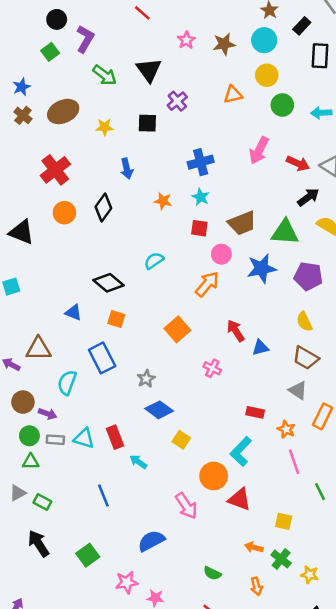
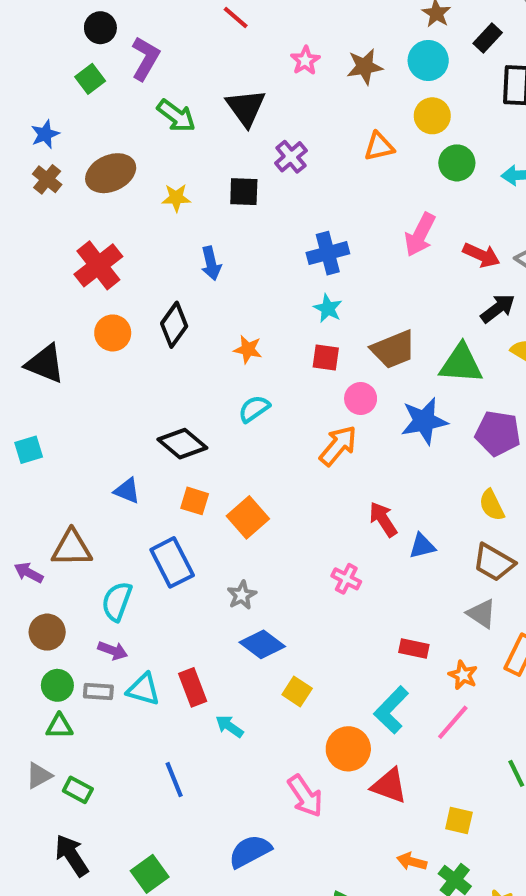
orange star: (163, 201) -> (248, 349), moved
orange square: (177, 329) -> (248, 517), moved
purple arrow: (48, 414) -> (113, 651), moved
pink line: (294, 462) -> (453, 722), moved, turned 60

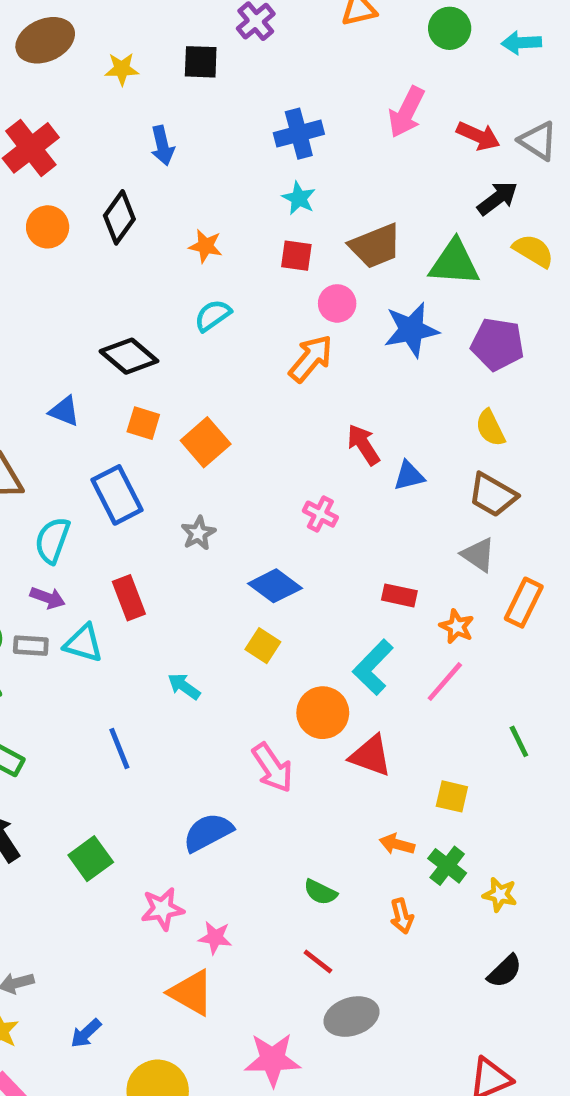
blue diamond: (262, 644) -> (275, 586), moved
red rectangle: (193, 687) -> (129, 598), moved

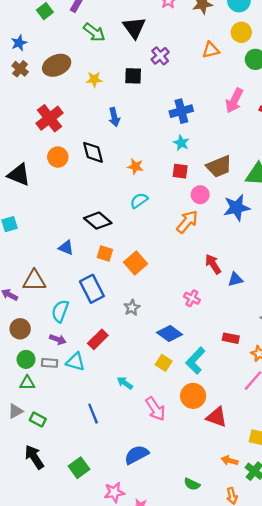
black diamond: (119, 217) -> (93, 152), turned -50
red rectangle: (129, 598) -> (98, 339), turned 66
cyan L-shape: (373, 667) -> (195, 361), moved
pink arrow: (273, 768) -> (155, 409), moved

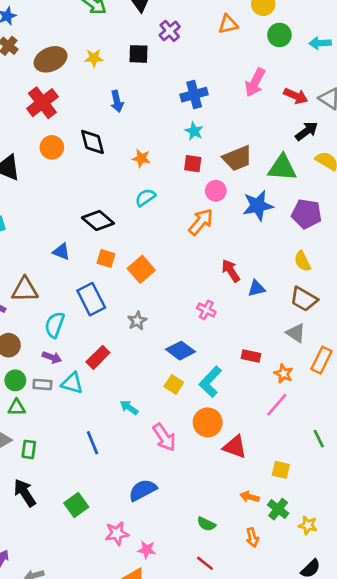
brown ellipse: (57, 65) -> (51, 59), moved
green rectangle: (38, 419) -> (29, 449), turned 70

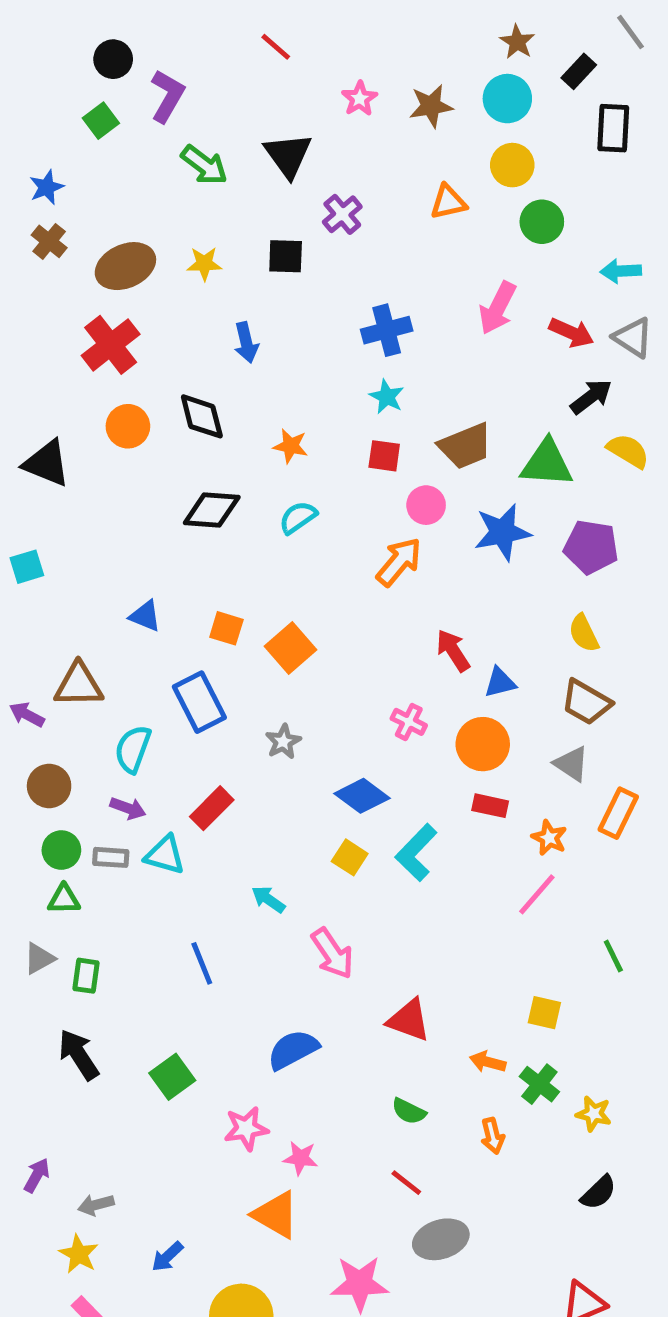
cyan arrow: (320, 43) -> (621, 271), moved
black diamond: (98, 221) -> (212, 510), moved, turned -36
orange circle: (208, 422) -> (483, 744), moved
red triangle: (235, 447) -> (409, 1020), moved

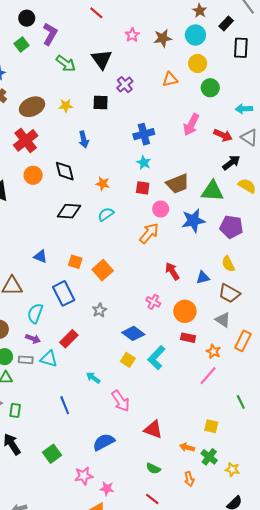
blue triangle: (500, 682) -> (203, 278), moved

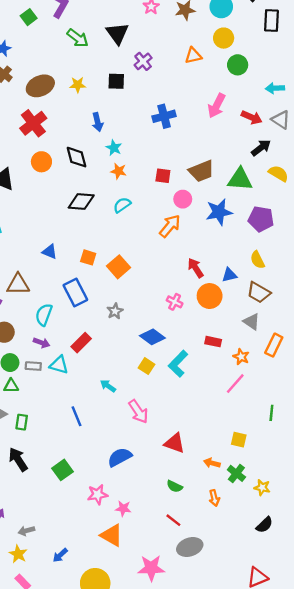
cyan star: (144, 163) -> (114, 148), moved
orange circle: (185, 311) -> (210, 296), moved
green line: (241, 402) -> (271, 413), turned 32

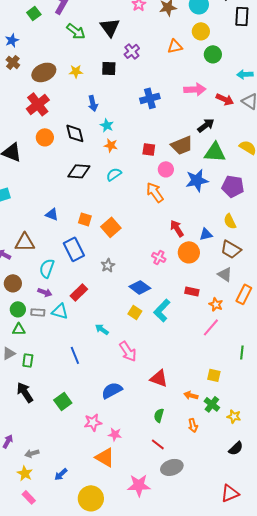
pink arrow: (217, 106) -> (195, 89), turned -120
black arrow: (261, 148) -> (206, 125), moved
orange arrow: (170, 226) -> (155, 192), turned -75
green semicircle: (175, 486) -> (159, 415), turned 80

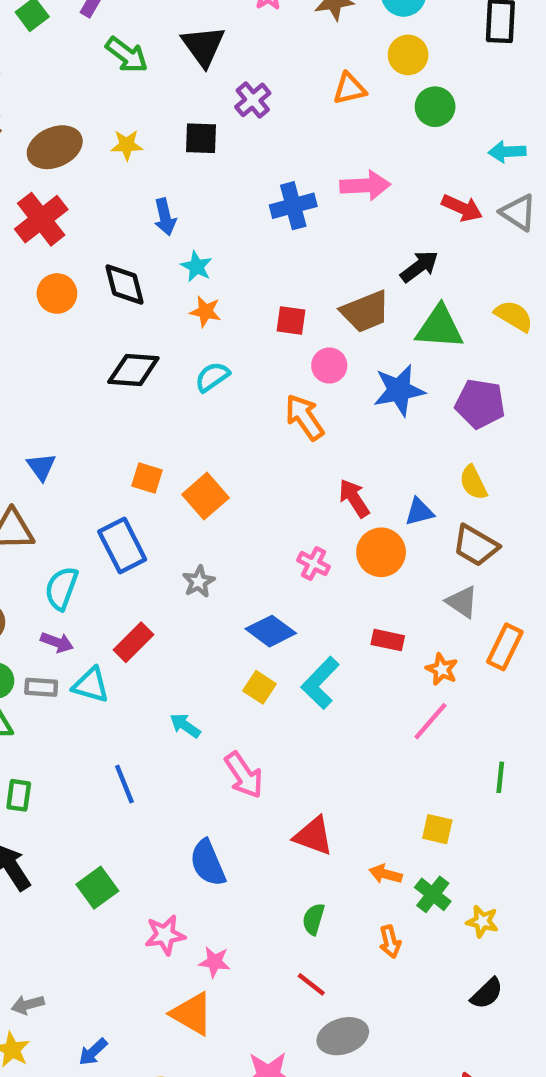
pink arrow: (195, 89) -> (365, 185), moved
blue triangle: (52, 214) -> (41, 467), moved, turned 32
blue semicircle: (112, 390) -> (208, 863), turned -85

